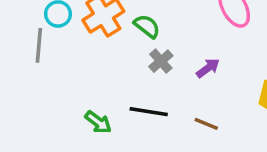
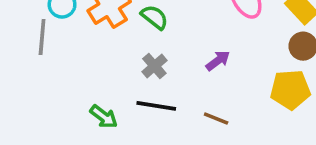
gray cross: (161, 61) -> (154, 66), moved

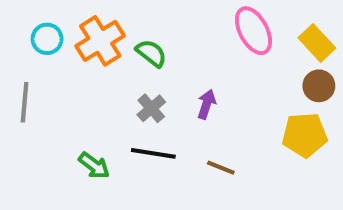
gray line: (42, 37) -> (25, 102), moved
purple arrow: (218, 61) -> (206, 104), moved, turned -35

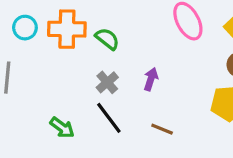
orange cross: (100, 41) -> (67, 29), turned 33
black line: (153, 153) -> (109, 118), turned 44

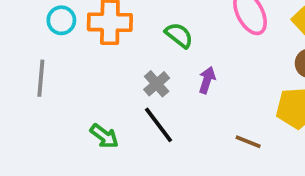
green semicircle: (107, 39) -> (179, 35), moved
brown line: (162, 129) -> (248, 142), moved

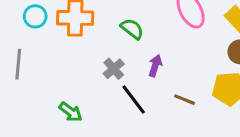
black line: (158, 125) -> (134, 100), moved
brown line: (248, 142) -> (184, 100), moved

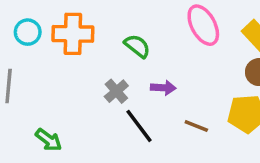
purple arrow: (155, 66) -> (163, 88), turned 75
green arrow: (71, 112) -> (49, 140), moved

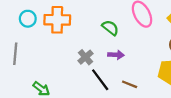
green semicircle: (137, 46) -> (110, 28), moved
brown line: (196, 126) -> (130, 84), moved

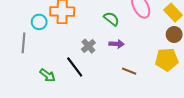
cyan circle: (28, 19) -> (39, 22), moved
black line: (100, 80) -> (75, 67), moved

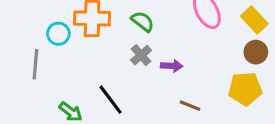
green semicircle: (111, 19) -> (143, 21), moved
gray cross: (88, 46) -> (141, 55), moved

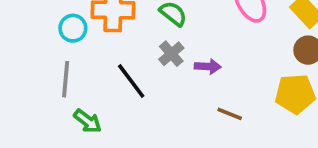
gray line: (35, 64) -> (66, 79), moved
black line: (110, 100) -> (131, 81), moved

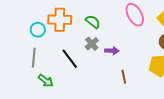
brown line: (230, 114) -> (124, 77), turned 56

